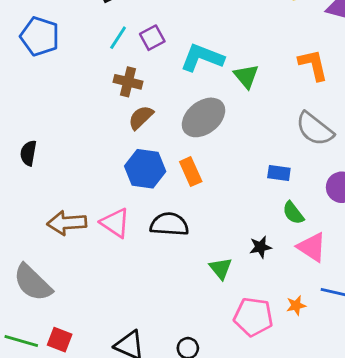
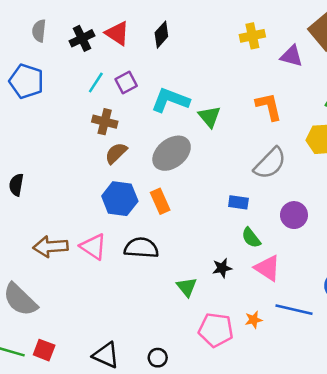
gray semicircle: (315, 129) -> (270, 163), turned -84

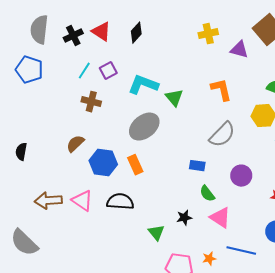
gray semicircle: (39, 31) -> (39, 30), size x1.6
brown semicircle: (116, 153) -> (75, 144), moved

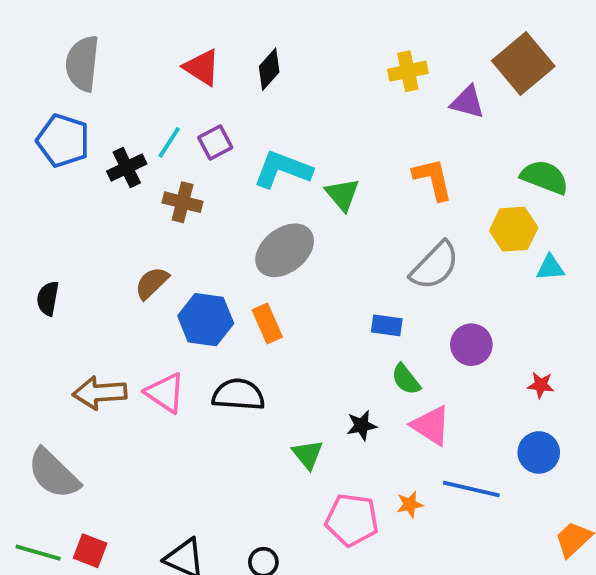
black cross: (73, 36) -> (127, 168), moved

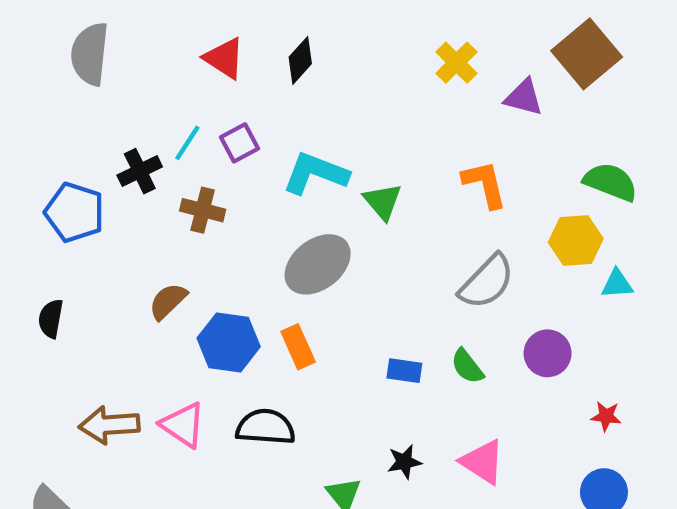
yellow cross: (408, 71) -> (456, 63), turned -33
blue pentagon: (63, 141) -> (75, 212), moved
blue rectangle: (387, 325) -> (404, 371), moved
purple circle: (471, 345) -> (548, 353), moved
green semicircle: (406, 379) -> (467, 366), moved

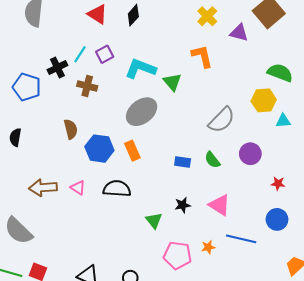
orange L-shape: (485, 184) -> (202, 56), moved
brown semicircle: (168, 301) -> (71, 129), turned 120
pink triangle: (183, 425) -> (78, 188), size x0.7

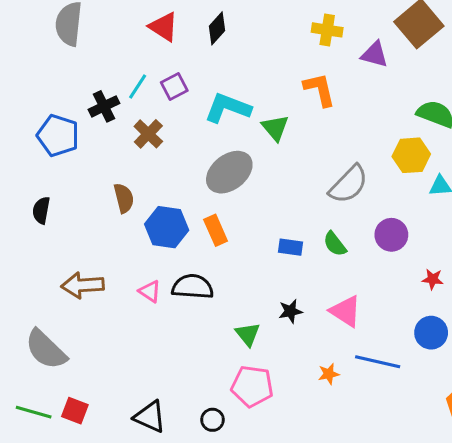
yellow cross: (207, 16) -> (327, 30), turned -36
brown cross: (87, 86) -> (148, 134), turned 30
pink triangle: (78, 188) -> (150, 291), moved
pink pentagon: (177, 255) -> (252, 386), moved

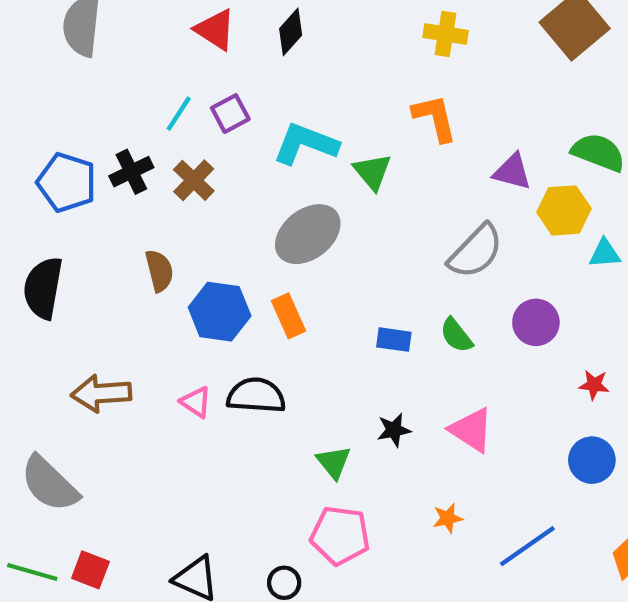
purple triangle: (375, 54) -> (512, 172), moved
black cross: (104, 106) -> (131, 172), moved
black semicircle: (41, 210) -> (43, 288), size x1.6
blue line: (378, 362) -> (527, 546), moved, turned -48

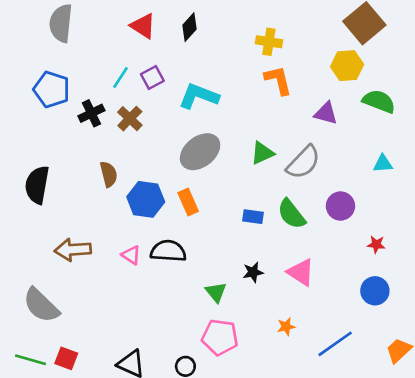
yellow cross: (446, 34) -> (269, 42), moved
green triangle: (372, 172) -> (262, 153), moved, turned 45
blue pentagon: (67, 182) -> (52, 89), moved
yellow hexagon: (564, 210) -> (347, 66), moved
green semicircle: (456, 335) -> (291, 214), size x1.4

